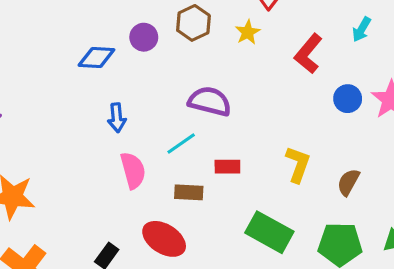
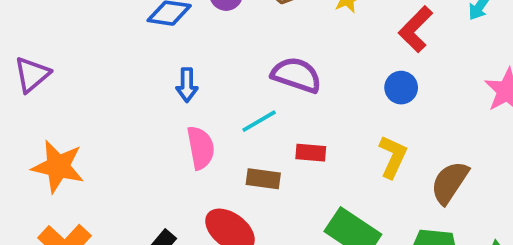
blue circle: (348, 99) -> (401, 88), moved
brown semicircle: (348, 182) -> (450, 182), size x1.4

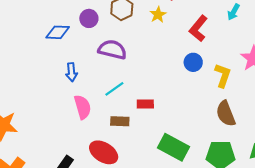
purple semicircle: (296, 75) -> (112, 50), moved
yellow L-shape: (393, 157) -> (223, 75), moved
brown semicircle: (450, 182) -> (226, 114), turned -50

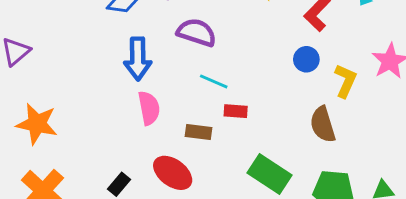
blue arrow: (72, 72) -> (138, 59), size x1.6
cyan line: (114, 89) -> (214, 81), moved, turned 54
brown semicircle: (226, 114) -> (323, 124), moved

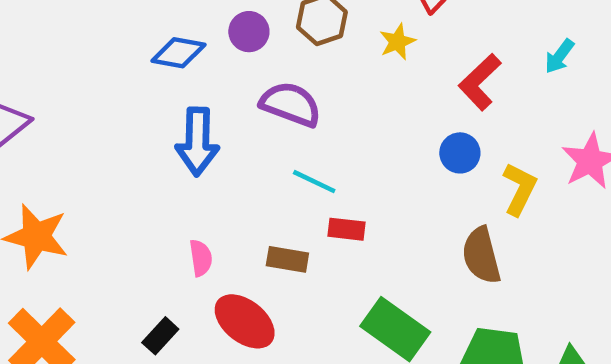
pink semicircle: (149, 108) -> (201, 258), moved, size x0.7

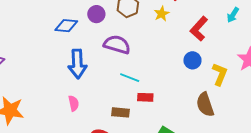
pink semicircle: (201, 258) -> (74, 103), moved

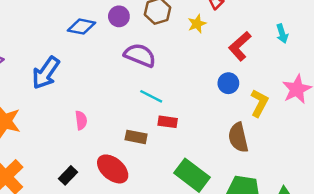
cyan arrow: (233, 15) -> (282, 34), turned -56
blue arrow: (77, 64) -> (46, 73), moved, turned 32

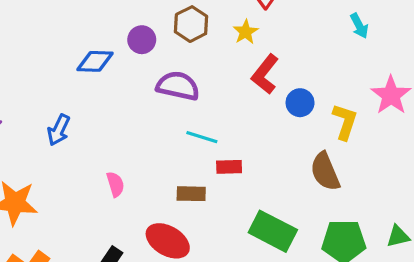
red L-shape: (240, 46) -> (265, 74), moved
blue arrow: (46, 73) -> (59, 130), size x0.7

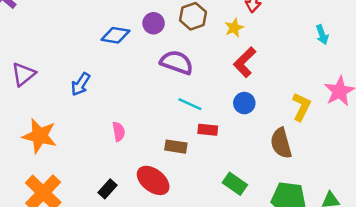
blue circle: (300, 103) -> (244, 103), moved
green rectangle: (273, 231) -> (235, 184), size x0.7

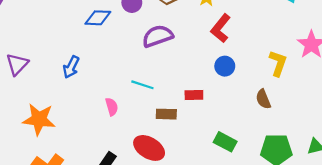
purple semicircle: (177, 62) -> (158, 36), turned -32
cyan line: (190, 104) -> (142, 85), moved
brown semicircle: (281, 143) -> (263, 99), size x0.7

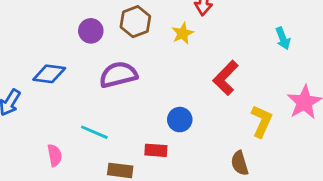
blue diamond: (98, 18) -> (49, 74), moved
red L-shape: (221, 28) -> (226, 78), moved
blue circle: (225, 66) -> (180, 120), moved

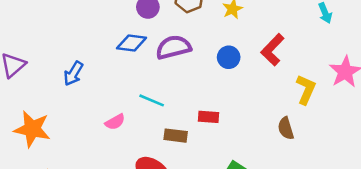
blue diamond: (49, 74) -> (132, 43), moved
blue circle: (180, 120) -> (229, 57), moved
pink semicircle: (55, 155) -> (115, 122), turned 72

